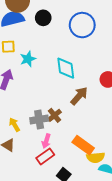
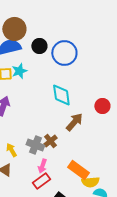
blue circle: (82, 25) -> (64, 53), moved
cyan star: (28, 59) -> (19, 71), moved
gray cross: (39, 119) -> (35, 145), turned 30

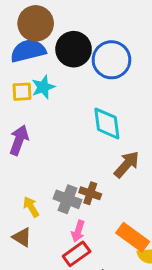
black circle: (39, 46) -> (74, 49), size x1.5
brown cross: (50, 141) -> (90, 193), turned -32

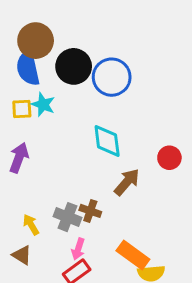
blue semicircle: (28, 51) -> (28, 68), turned -88
cyan star: (43, 87) -> (43, 104), turned -30

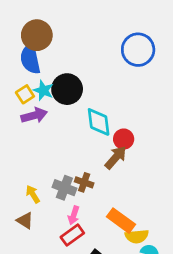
black circle: (74, 66) -> (67, 89), moved
blue circle: (112, 77) -> (138, 50), moved
yellow square: (22, 109) -> (25, 94), turned -30
purple arrow: (19, 158) -> (34, 115), moved, turned 55
red circle: (169, 158) -> (124, 139), moved

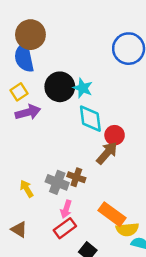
cyan star: (43, 90) -> (83, 88), moved
brown triangle: (25, 221) -> (19, 229), moved

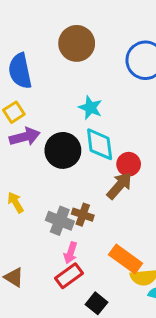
brown circle: (30, 35) -> (77, 43), moved
black circle: (60, 87) -> (63, 150), moved
yellow arrow: (27, 189) -> (15, 202), moved

